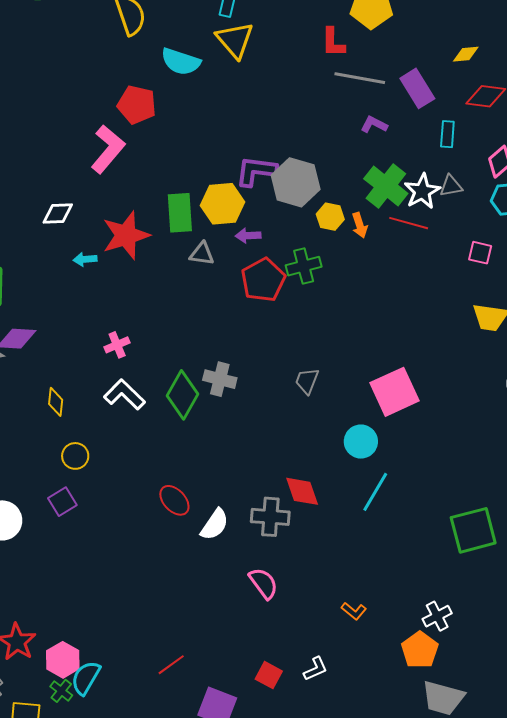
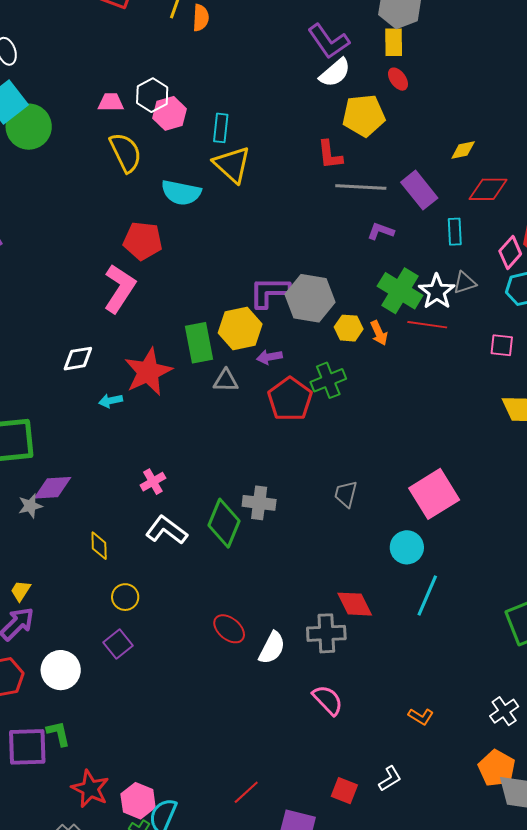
orange pentagon: (420, 650) -> (497, 768), moved

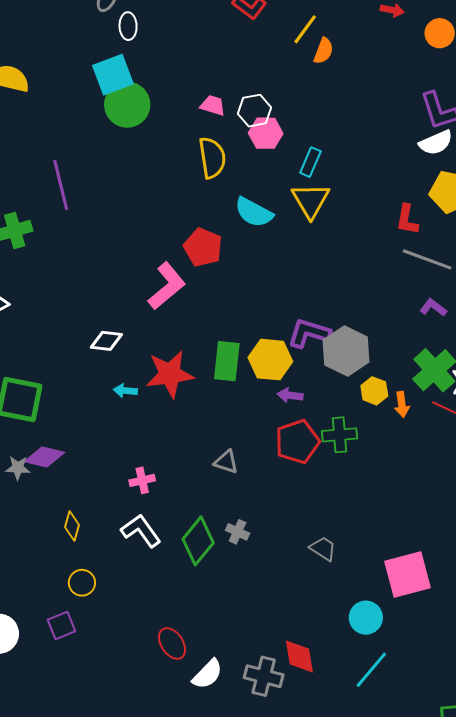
gray triangle: (226, 381) -> (226, 462), moved
gray trapezoid: (346, 494) -> (323, 549), turned 92
gray cross: (259, 503) -> (238, 532), size x0.7

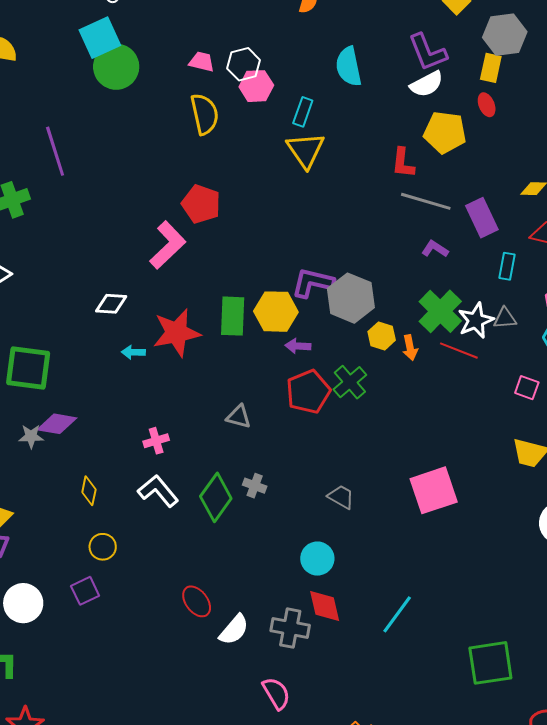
cyan semicircle: (254, 212) -> (349, 66), moved, turned 54
green cross: (340, 435) -> (350, 382), turned -32
pink square: (408, 574) -> (434, 490), moved
cyan circle: (366, 618) -> (317, 559), moved

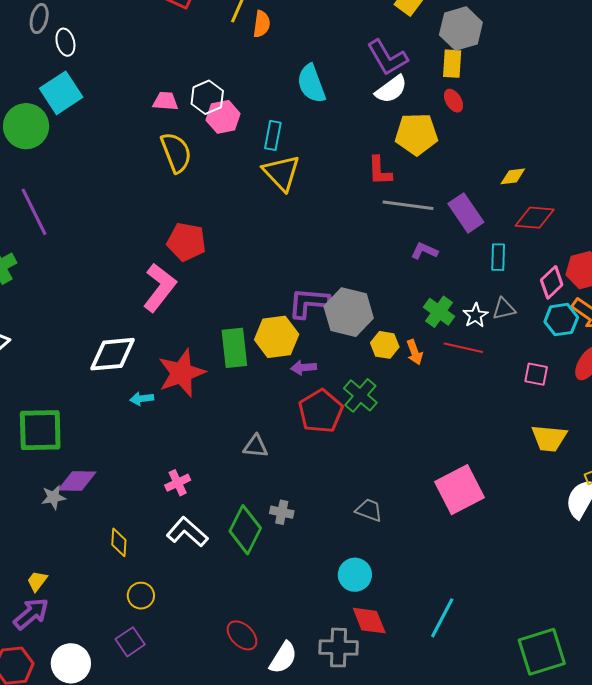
green circle: (116, 67) -> (26, 126), moved
white diamond: (111, 304) -> (112, 354), size x1.5
green cross: (440, 311) -> (439, 312), size x0.7
white star: (476, 320) -> (475, 315), size x0.7

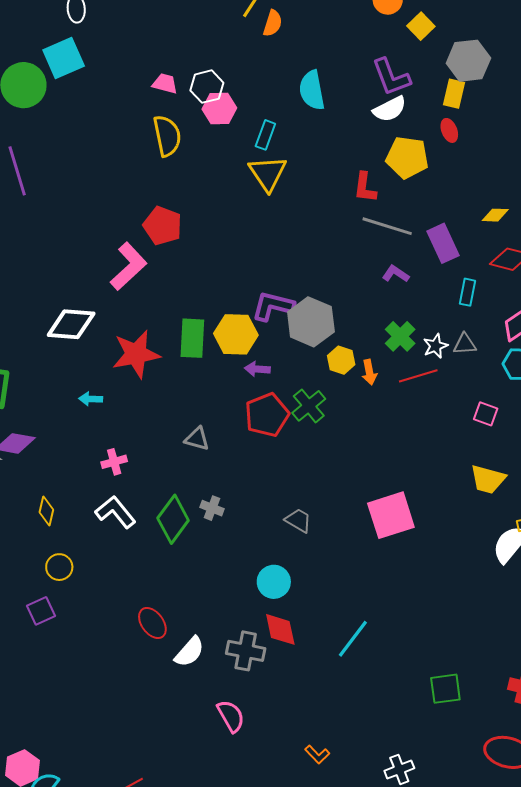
red line: (463, 348) -> (418, 376), turned -39
cyan arrow: (142, 399) -> (91, 399), moved
green square: (542, 652) -> (445, 689), size x0.7

